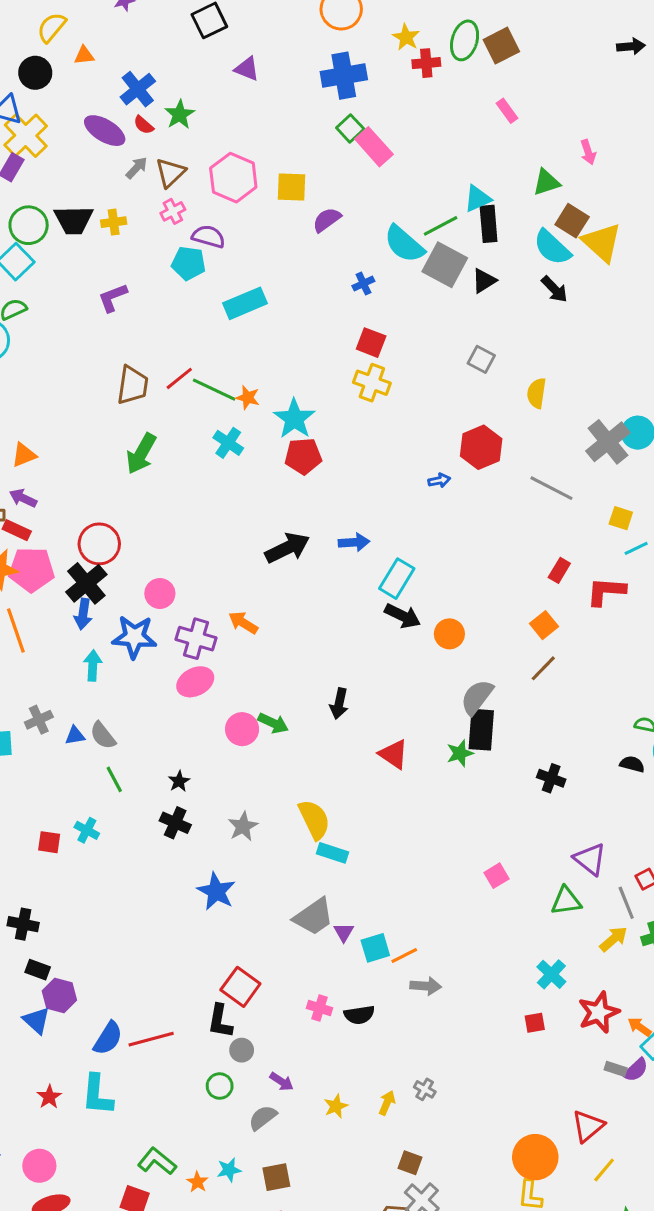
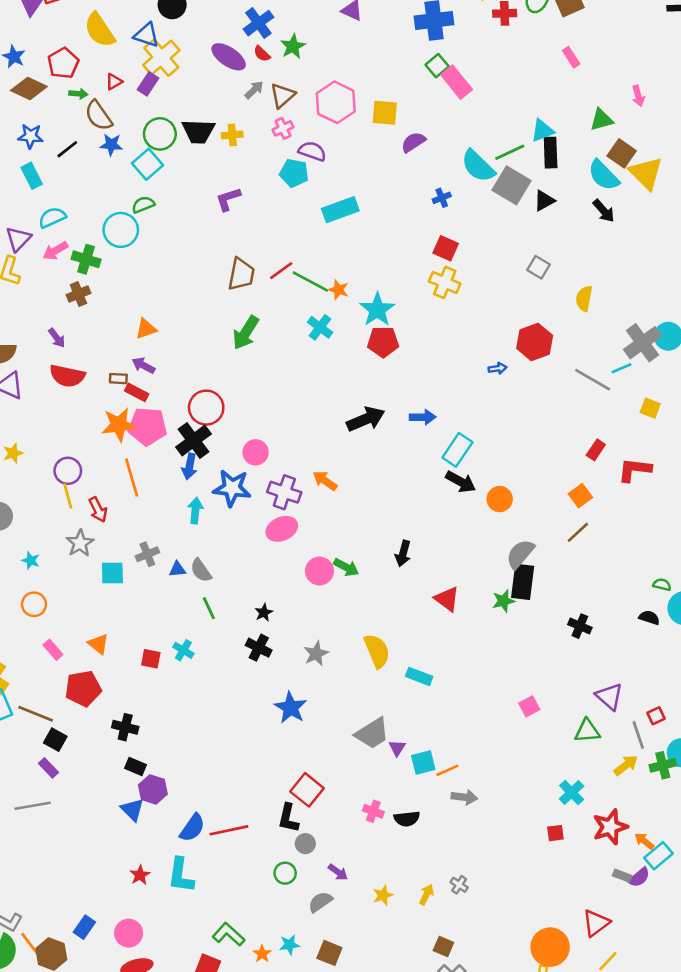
cyan line: (636, 548) -> (621, 368), moved
cyan rectangle: (333, 853) -> (419, 676), moved
brown square: (276, 1177) -> (329, 953), turned 30

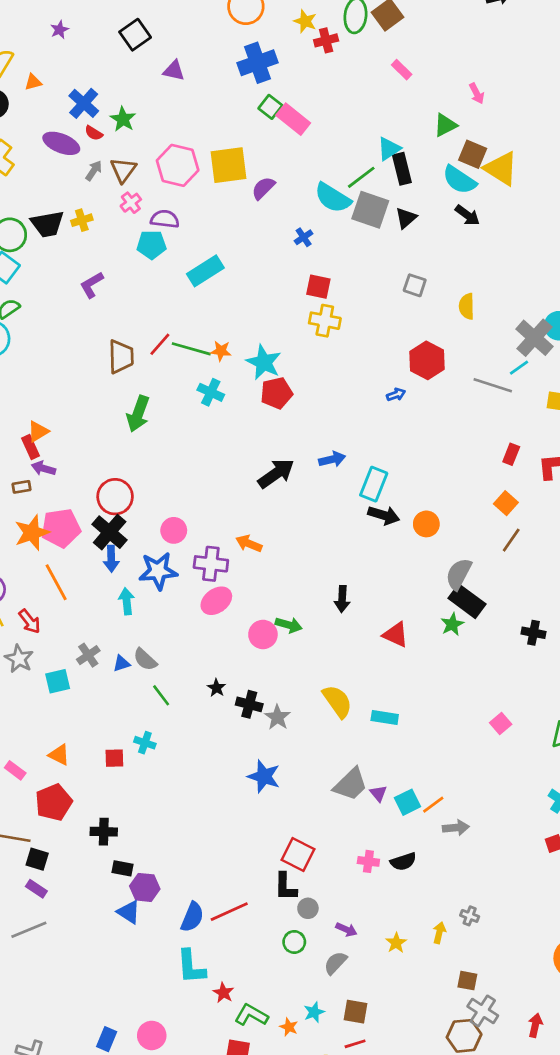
yellow square: (385, 113) -> (229, 165), size x1.4
red rectangle: (137, 392) -> (30, 447), moved, turned 50
black rectangle: (523, 582) -> (467, 601), turned -48
black cross: (259, 648) -> (249, 704), moved
red star: (140, 875) -> (223, 993), moved

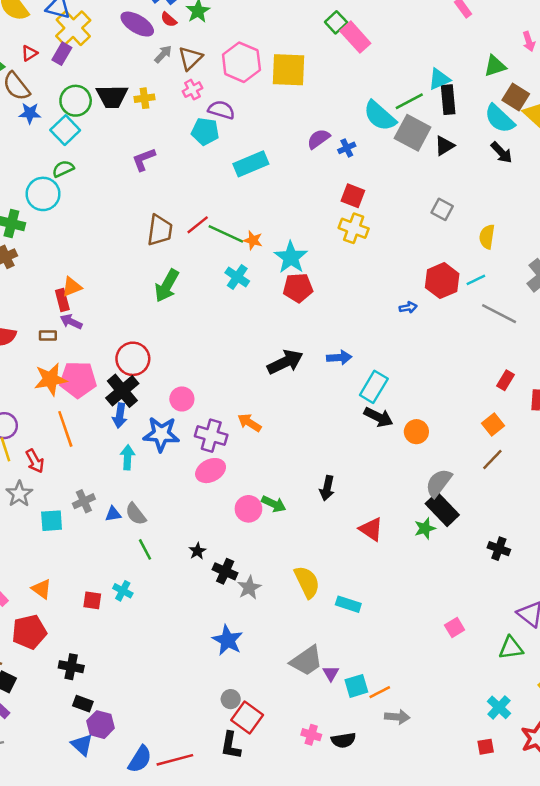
purple semicircle: (263, 188) -> (319, 139), moved
cyan line: (519, 368) -> (476, 280), moved
gray circle: (308, 908) -> (231, 699), moved

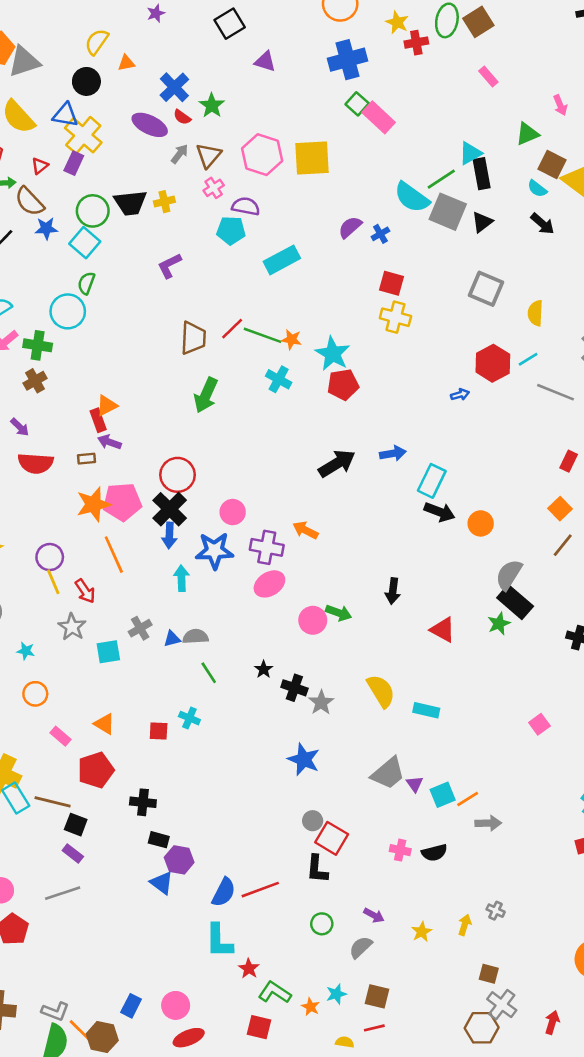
cyan semicircle: (500, 119) -> (537, 189), size x0.6
green semicircle: (63, 169) -> (86, 283), turned -40
gray square: (442, 209) -> (486, 289), size x1.5
gray semicircle: (136, 514) -> (196, 637), turned 130

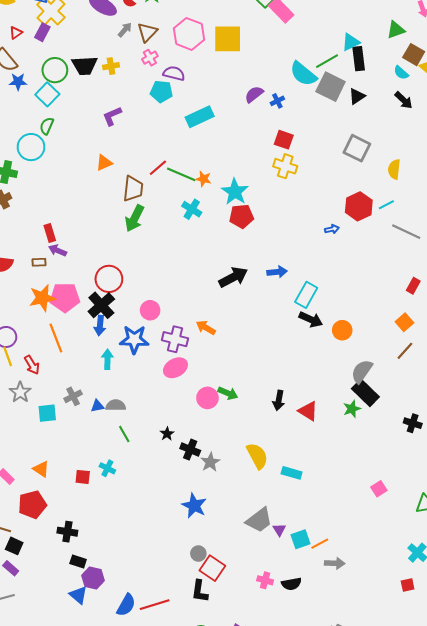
brown trapezoid: (193, 338) -> (133, 189), moved
orange triangle: (107, 406) -> (104, 163), moved
black arrow: (393, 591) -> (279, 400), moved

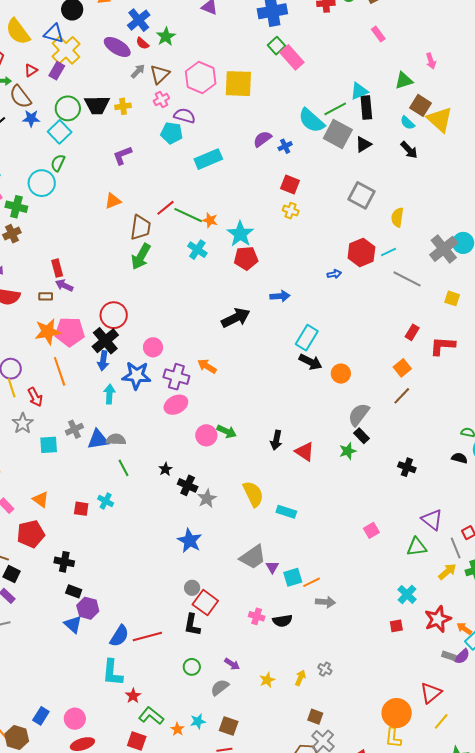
yellow cross: (285, 166) -> (291, 211), size x0.7
blue arrow: (277, 272) -> (280, 296), moved
black rectangle: (365, 393) -> (362, 436), size x0.6
blue triangle: (97, 406) -> (98, 439), size x1.6

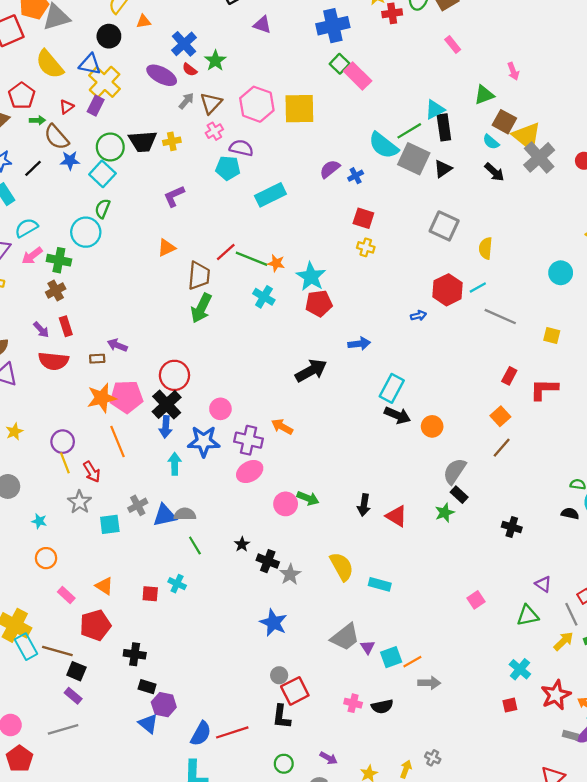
gray cross: (444, 249) -> (539, 157), moved
red rectangle: (57, 268) -> (66, 326), moved
purple triangle: (432, 520) -> (543, 584), size x0.7
red square: (205, 603) -> (295, 691), turned 30

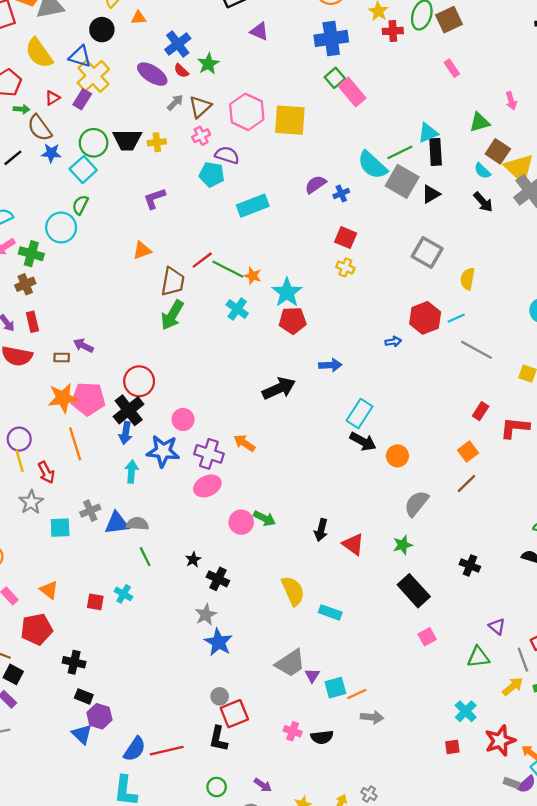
black rectangle: (459, 495) -> (414, 591), moved, size x1.8
gray star: (290, 574) -> (206, 615), moved

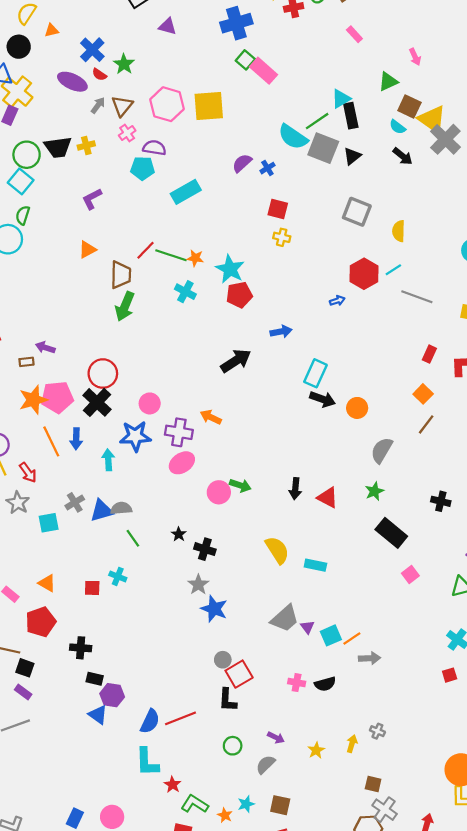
blue arrow: (126, 433) -> (76, 439), moved

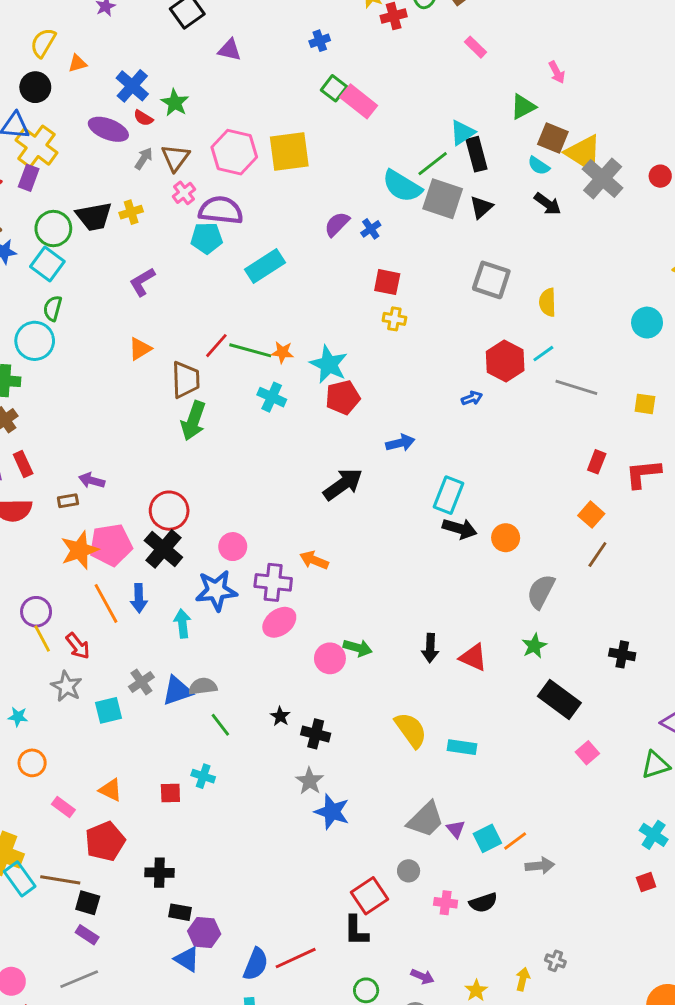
blue cross: (236, 23) -> (320, 41), size x0.5
purple semicircle: (154, 148) -> (221, 210), size x1.4
gray circle: (223, 660) -> (409, 871), moved

